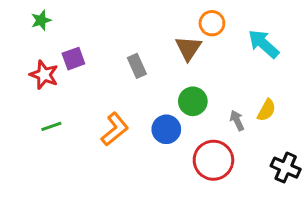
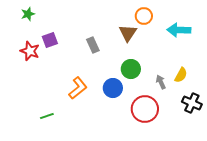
cyan arrow: (264, 44) -> (179, 30), turned -40
green line: (51, 126) -> (47, 116), moved
black cross: (286, 168) -> (192, 103), moved

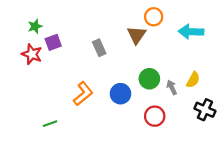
green star: (28, 14) -> (35, 26), moved
green circle: (131, 69) -> (149, 79), moved
red circle: (145, 109) -> (155, 116), size x0.7

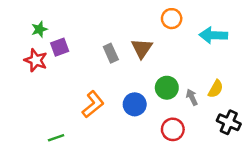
brown triangle: (137, 35) -> (142, 48), moved

